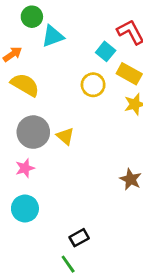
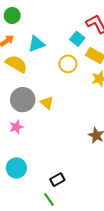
green circle: (32, 17) -> (12, 16), moved
cyan triangle: (53, 36) -> (36, 44), moved
cyan circle: (25, 208) -> (16, 168), moved

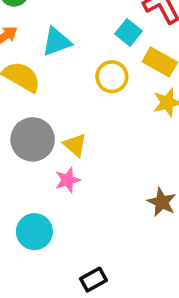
pink star: (16, 127) -> (68, 180), moved
cyan circle: (16, 168) -> (34, 232), moved

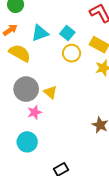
cyan square: (128, 32) -> (67, 33), moved
pink star: (68, 180) -> (35, 112), moved

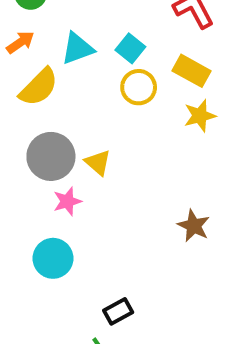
yellow semicircle: (20, 53) -> (39, 87), turned 105

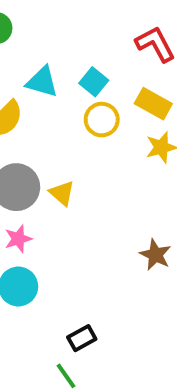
cyan triangle: (77, 48) -> (42, 82), turned 36
pink star: (67, 201) -> (18, 239), moved

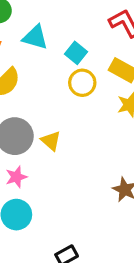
cyan triangle: (42, 82) -> (35, 37), moved

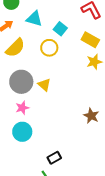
yellow circle: (82, 83) -> (49, 48), moved

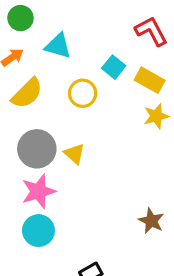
cyan square: (60, 29) -> (114, 67), moved
pink star: (22, 108) -> (38, 191), size x1.5
brown star: (91, 116) -> (151, 221), moved

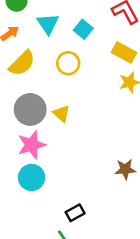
cyan triangle: (58, 46) -> (48, 24), turned 40
cyan square: (114, 67) -> (83, 29), moved
brown star: (151, 221) -> (125, 169), turned -30

